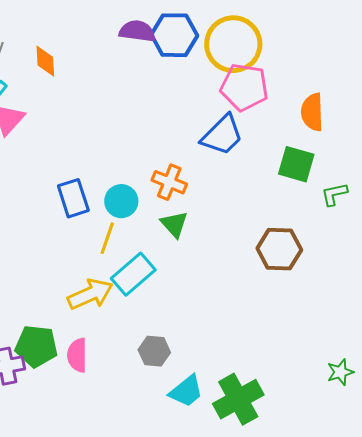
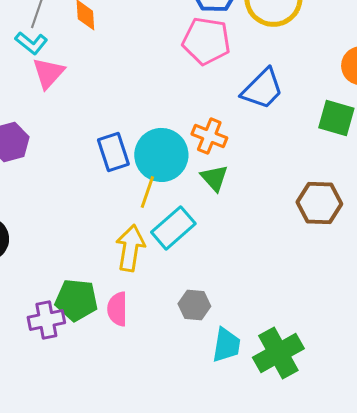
pink pentagon: (244, 87) -> (206, 41), moved
cyan circle: (121, 201) -> (161, 155), size x1.6
yellow arrow: (90, 294) -> (130, 248), turned -57
cyan trapezoid: (186, 391) -> (226, 345), turned -42

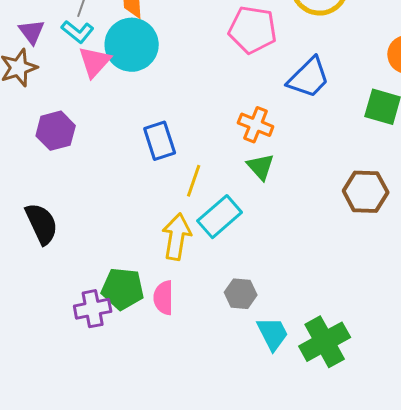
cyan circle: (161, 155) -> (132, 45), moved
cyan trapezoid: (226, 345) -> (273, 334), turned -36

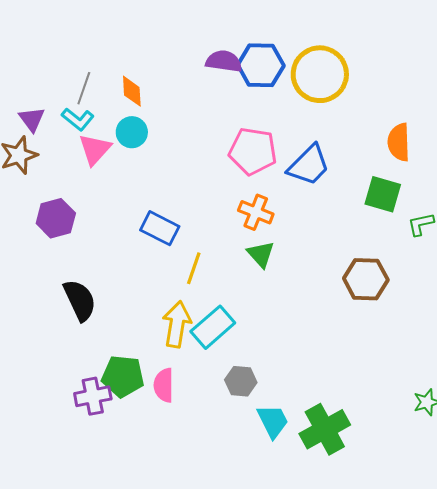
pink pentagon: (253, 30) -> (253, 151), moved
cyan circle: (132, 45) -> (132, 132), size x0.6
blue rectangle: (160, 141) -> (160, 228), turned -45
cyan rectangle: (220, 217) -> (213, 327), moved
black semicircle: (42, 224) -> (80, 300), moved

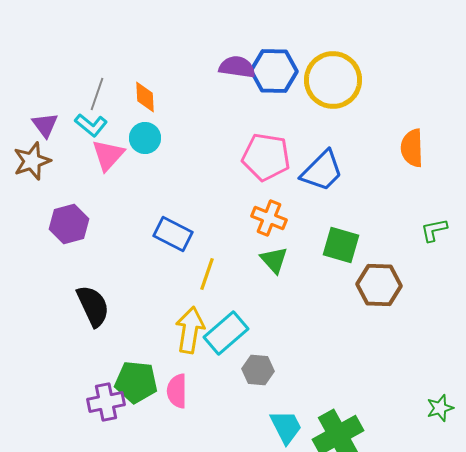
green square: (383, 194) -> (341, 245), moved
gray hexagon: (241, 381) -> (258, 370), moved

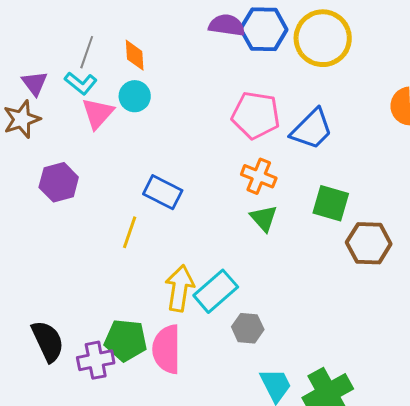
yellow line: (207, 274) -> (130, 232), moved
black semicircle: (93, 306) -> (48, 341), moved
pink semicircle: (177, 391) -> (167, 349), size x1.4

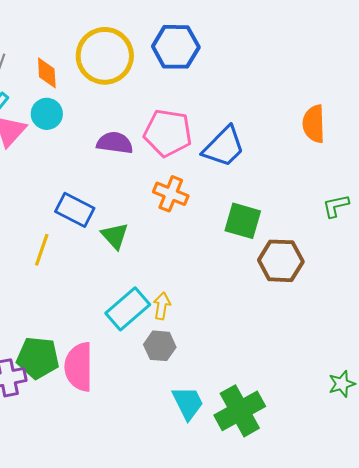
purple semicircle: (227, 25) -> (115, 143), moved
yellow circle: (323, 38) -> (105, 56), moved
green triangle: (264, 218) -> (115, 236), moved
yellow arrow: (180, 288) -> (162, 306), moved, size x0.6

